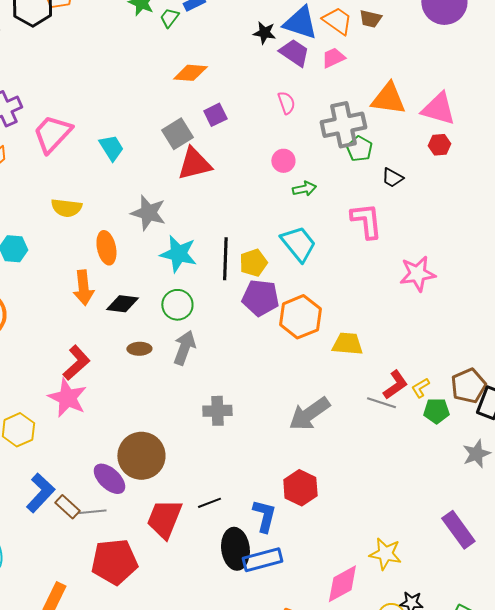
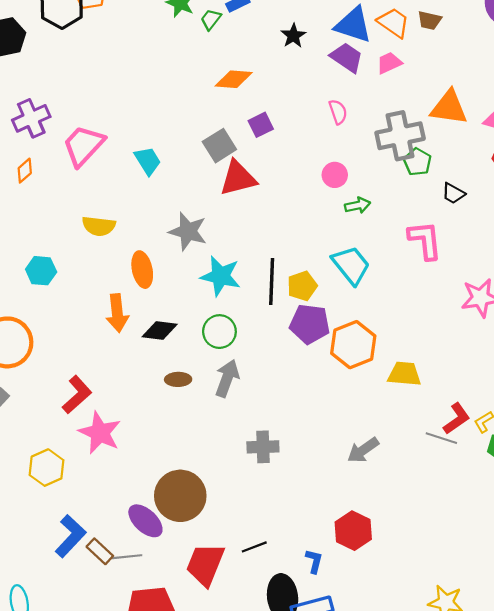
black star: (264, 33) -> (293, 36), moved, turned 30
red L-shape: (76, 363) -> (77, 395), moved
gray arrow: (309, 414) -> (363, 450), size x0.7
blue L-shape: (264, 516) -> (314, 561), size x0.7

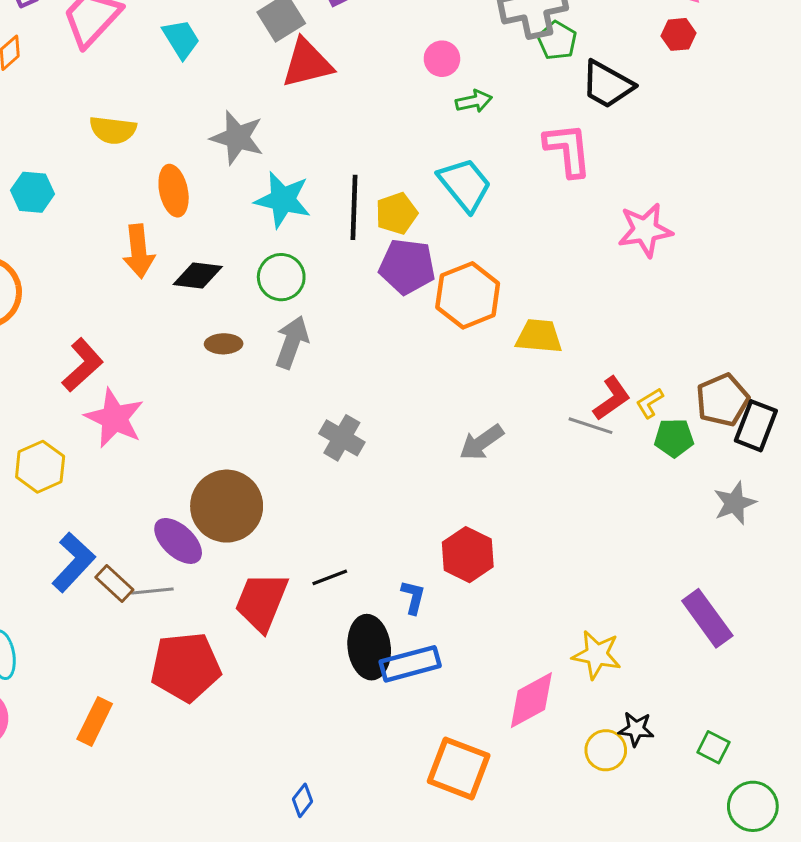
black trapezoid: (453, 193) -> (607, 85), size x1.6
gray cross: (263, 447) -> (342, 438), turned 32

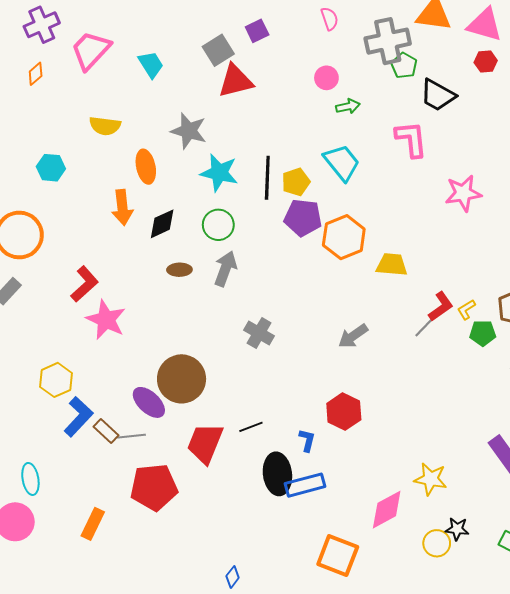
black diamond: (198, 276) -> (162, 224), turned -32
gray line: (591, 426) -> (426, 325), turned -64
yellow hexagon: (40, 467) -> (56, 380), moved

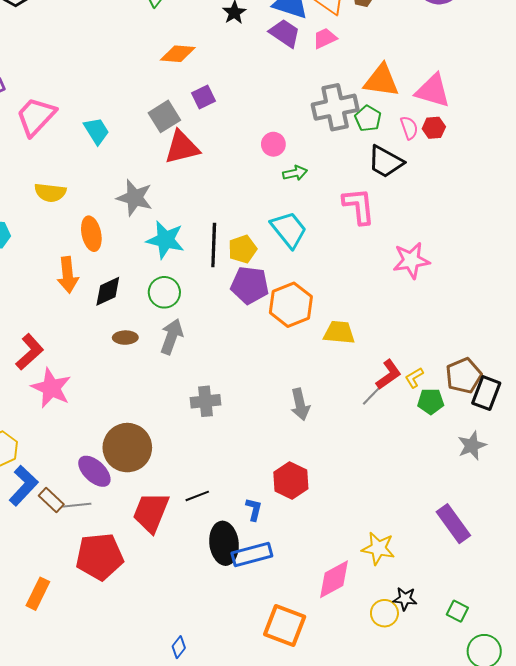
pink semicircle: (330, 19) -> (409, 128), moved
green pentagon: (404, 66) -> (368, 119), moved
gray cross: (259, 333) -> (206, 401), turned -36
gray arrow: (353, 336) -> (300, 404), turned -68

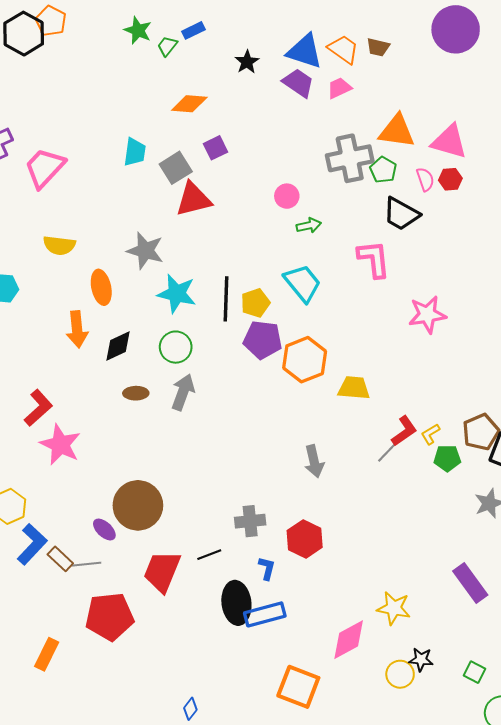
cyan trapezoid: (96, 131) -> (135, 152), moved, turned 40
gray cross: (206, 401) -> (250, 521), moved
purple ellipse: (94, 471) -> (104, 529), size x0.7

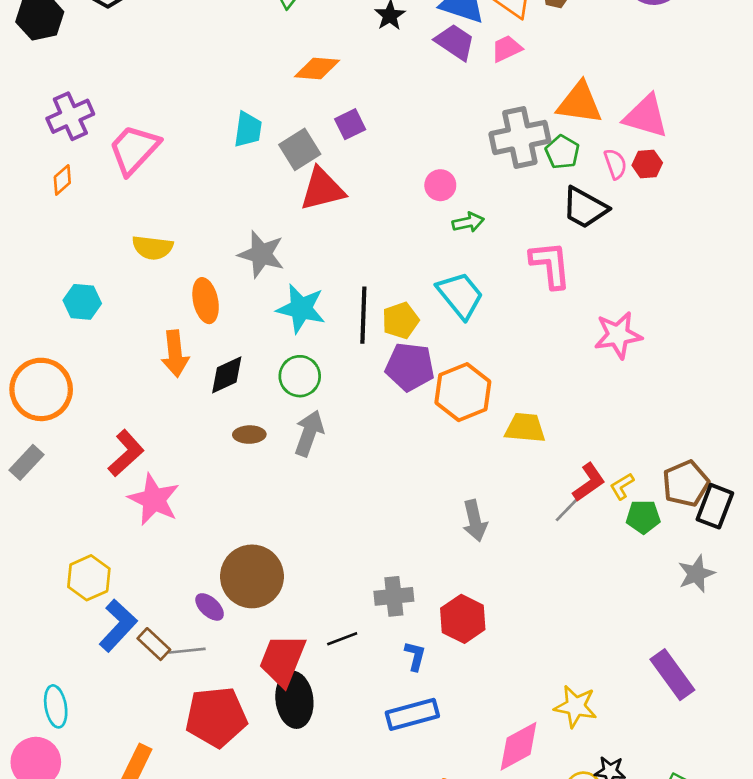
black ellipse: (236, 603) -> (294, 700), moved

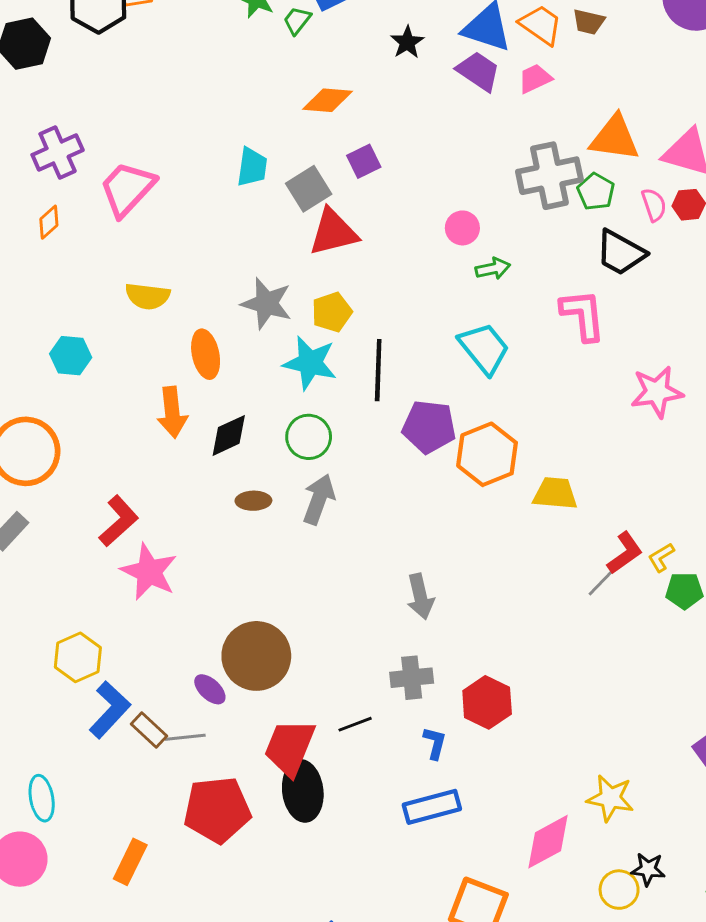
yellow pentagon: (401, 320) -> (332, 312), moved
gray arrow: (475, 521) -> (420, 596), moved

